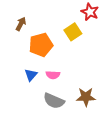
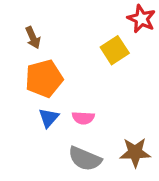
brown arrow: (21, 24) -> (33, 38), turned 128
orange pentagon: (41, 45) -> (44, 79), moved

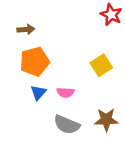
brown arrow: (33, 38) -> (26, 29), turned -70
yellow square: (115, 50) -> (101, 65), moved

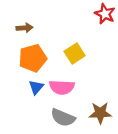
yellow square: (101, 65) -> (75, 53), moved
pink semicircle: (65, 92) -> (62, 87), size x1.5

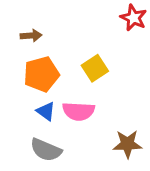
blue triangle: (36, 87) -> (46, 111), turned -35
gray semicircle: (63, 118) -> (46, 150), moved

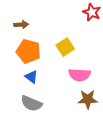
orange pentagon: (41, 74) -> (28, 51), turned 30
pink semicircle: (79, 111) -> (80, 75), moved

